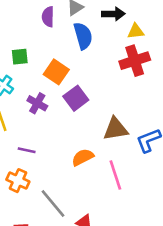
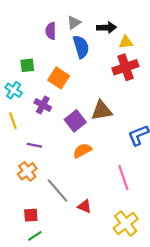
purple square: (76, 98) -> (75, 121), moved
brown triangle: (116, 129) -> (102, 110), moved
pink line: (115, 175) -> (123, 178), moved
orange cross: (18, 181) -> (27, 171), turned 30

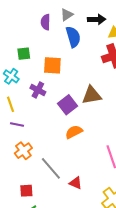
orange square: (59, 78) -> (52, 65), turned -30
purple line: (34, 145) -> (17, 124), moved

